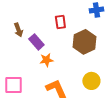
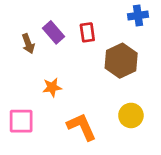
purple rectangle: (36, 42) -> (54, 32), moved
orange star: (46, 60) -> (52, 87), moved

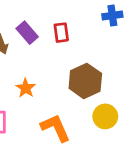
brown hexagon: (121, 61) -> (85, 81), moved
orange star: (52, 87) -> (26, 88), turned -30

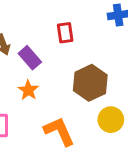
purple rectangle: (27, 33) -> (30, 58), moved

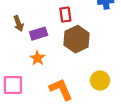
purple rectangle: (30, 58) -> (39, 34), turned -66
brown hexagon: (90, 83) -> (77, 39), moved

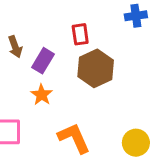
purple rectangle: (39, 34) -> (43, 61), turned -42
yellow circle: (100, 80) -> (136, 143), moved

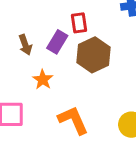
brown arrow: (15, 47) -> (25, 45), moved
purple rectangle: (43, 61) -> (57, 42), moved

